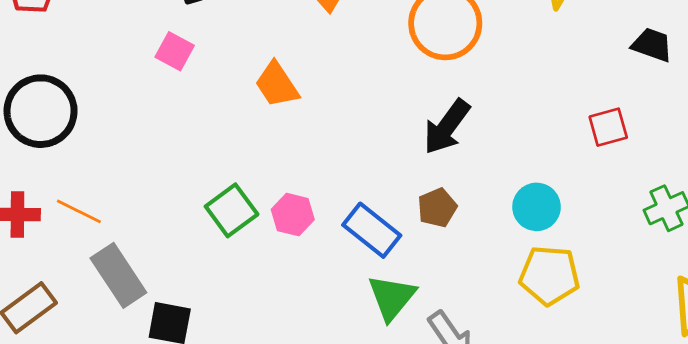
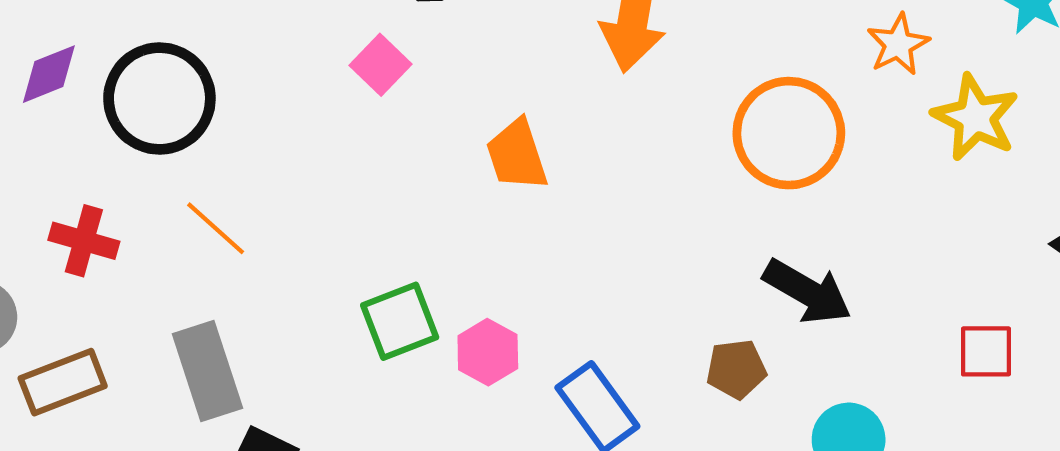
black arrow: (447, 127) -> (807, 292), moved, turned -112
brown pentagon: (437, 208) -> (736, 369), moved
orange line: (79, 211) -> (216, 228), moved

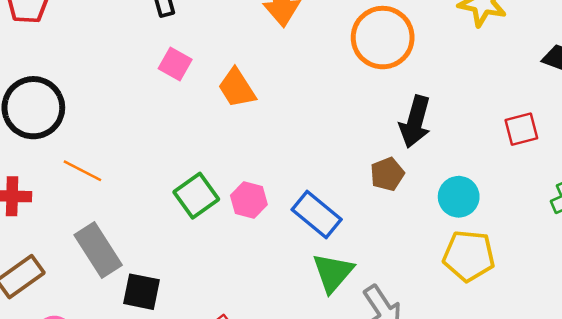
pink square: (380, 65) -> (175, 64), moved
black arrow: (807, 292) -> (415, 122), turned 90

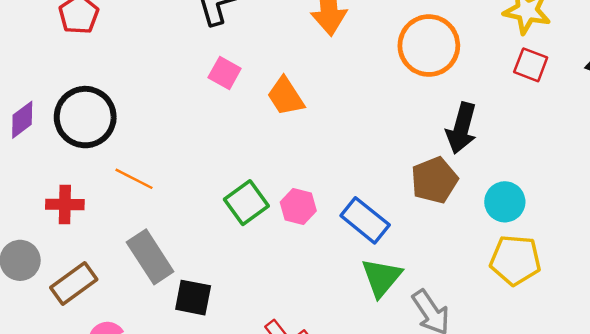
red square: (521, 129) -> (531, 65), moved, turned 36
brown pentagon: (387, 174) -> (434, 180), size x1.4

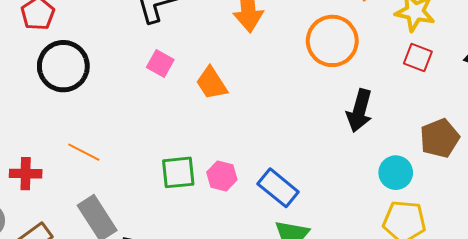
black circle: (85, 117) -> (63, 66), moved
brown pentagon: (434, 180) -> (440, 138), moved
green square: (246, 203) -> (178, 172), turned 30

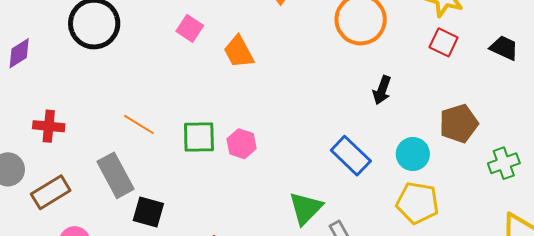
black arrow: (359, 111) -> (382, 90), size x0.7
orange line: (84, 152) -> (139, 124), moved
blue rectangle: (278, 188) -> (351, 156), moved

